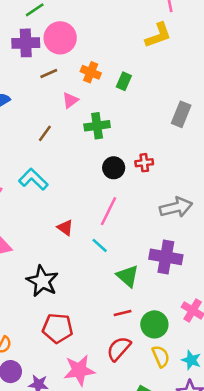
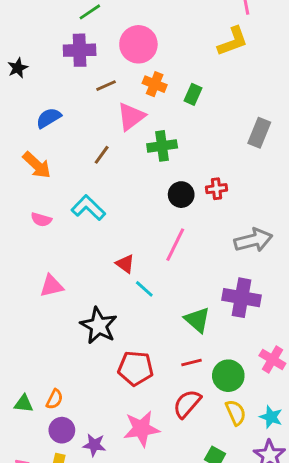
pink circle: (60, 38) -> (138, 44), moved
pink triangle: (70, 100) -> (131, 116), size x1.5
cyan line: (100, 245) -> (144, 289), moved
red pentagon: (58, 328) -> (136, 368), moved

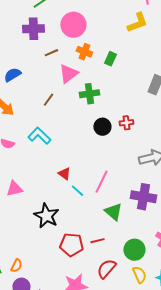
pink line: (175, 245) -> (101, 182), moved
red line: (191, 362) -> (97, 241), moved

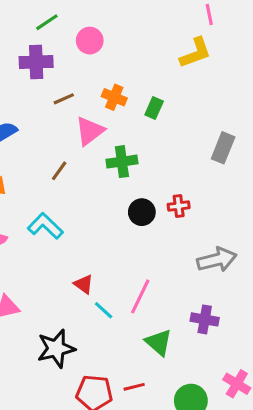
pink circle: (73, 25) -> (90, 41), moved, size x0.7
purple cross: (143, 197) -> (205, 319), size x0.7
black star: (46, 216) -> (56, 349), turned 30

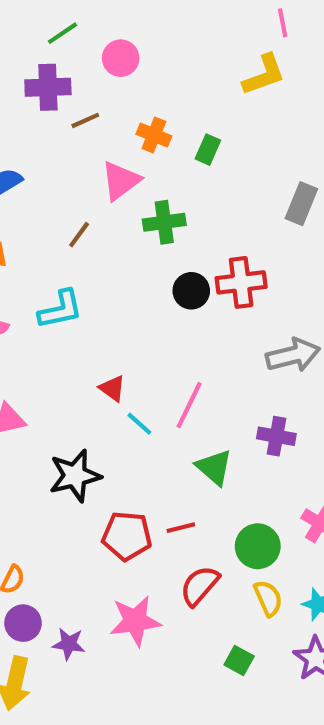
brown line: (64, 99) -> (85, 120), moved
red cross: (179, 206) -> (241, 282), size x1.6
cyan L-shape: (45, 226) -> (60, 309), turned 124

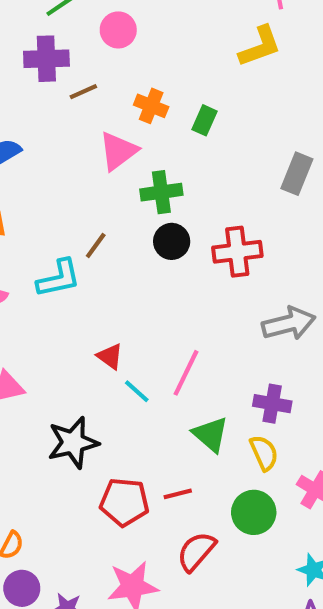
brown line: (79, 235) -> (96, 246), moved
black circle: (191, 291) -> (172, 241), moved
yellow semicircle: (268, 598) -> (264, 453), moved

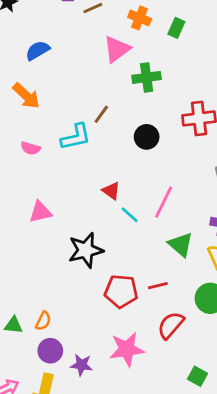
black circle: (172, 241) -> (147, 137), moved

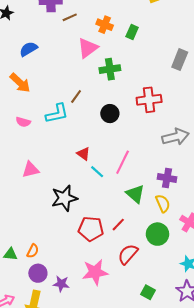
red line: (158, 286) -> (118, 225), turned -32

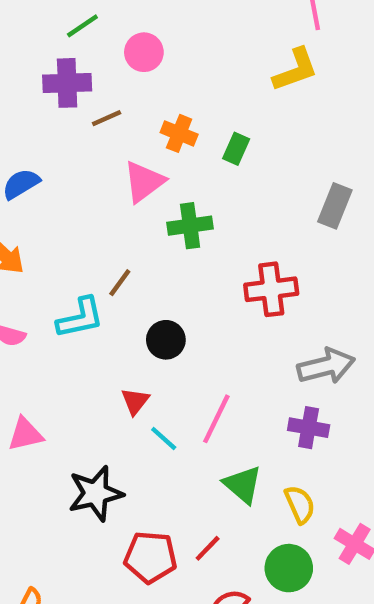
black circle: (110, 114) -> (166, 340), moved
red triangle: (83, 154) -> (135, 401), turned 32
purple cross: (167, 178) -> (309, 428), moved

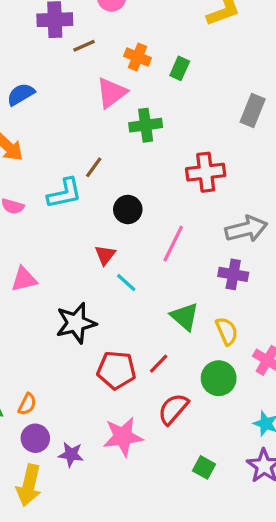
pink line: (216, 419) -> (173, 244), moved

